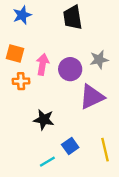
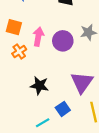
orange cross: (21, 81) -> (19, 52), turned -32
purple triangle: (92, 97) -> (82, 82), moved, turned -30

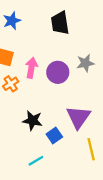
blue square: (63, 109) -> (54, 135), moved

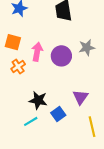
purple triangle: (78, 117) -> (80, 97), size x0.7
cyan line: (36, 161) -> (31, 121), moved

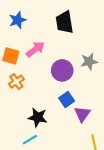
pink arrow: (37, 52) -> (35, 49), moved, turned 42
blue square: (58, 114) -> (67, 99), moved

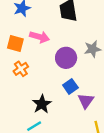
pink arrow: (35, 49) -> (40, 37), turned 54
black star: (38, 117) -> (42, 104), turned 30

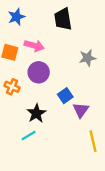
purple circle: (66, 58) -> (39, 72), moved
orange cross: (21, 69) -> (12, 87), moved, turned -32

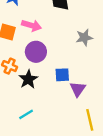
blue square: (65, 96) -> (62, 75), turned 32
black star: (36, 113) -> (28, 79), moved

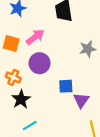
pink arrow: (32, 25) -> (35, 37), turned -54
black star: (28, 79) -> (21, 99), moved

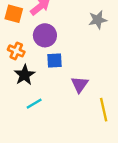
blue square: (66, 86) -> (55, 61), moved
purple triangle: (81, 100) -> (80, 84), moved

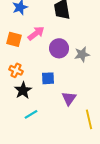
gray star: (98, 20) -> (82, 54), moved
purple circle: (45, 35) -> (59, 48), moved

